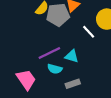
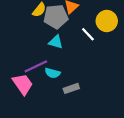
purple line: (49, 53) -> (36, 66), moved
cyan triangle: (72, 56) -> (56, 42), moved

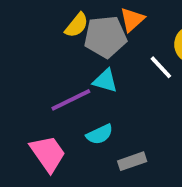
purple line: (36, 66) -> (71, 100), moved
cyan semicircle: (53, 73) -> (100, 134), turned -40

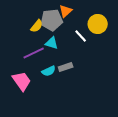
yellow semicircle: (77, 25) -> (37, 26), moved
gray rectangle: (132, 161) -> (66, 67), moved

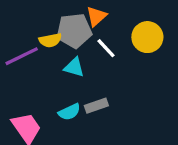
yellow semicircle: (37, 26) -> (50, 40), turned 40
white line: (81, 36) -> (106, 48), moved
purple line: (34, 53) -> (22, 56), moved

